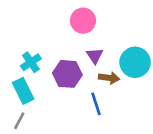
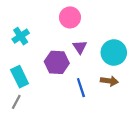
cyan cross: (31, 62) -> (21, 36), moved
brown arrow: (109, 78) -> (109, 81), moved

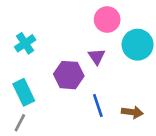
pink circle: (70, 17) -> (107, 20), moved
cyan circle: (114, 53) -> (138, 45), moved
brown arrow: (109, 81) -> (132, 112), moved

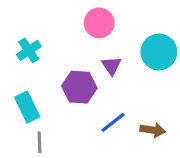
pink circle: (107, 20) -> (99, 23), moved
blue line: (98, 106) -> (113, 122), turned 70
gray line: (20, 123) -> (39, 142), moved, turned -30

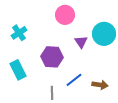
purple triangle: (111, 66) -> (81, 42), moved
gray line: (39, 142) -> (52, 93), moved

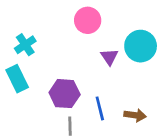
purple hexagon: (52, 57) -> (65, 94), moved
cyan rectangle: (18, 70) -> (17, 79), moved
blue line: (74, 80) -> (100, 108), turned -66

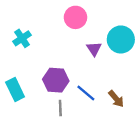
cyan rectangle: (17, 79) -> (15, 89), moved
blue line: (100, 108) -> (86, 93), turned -36
brown arrow: (135, 115) -> (116, 99), turned 42

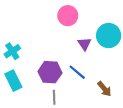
cyan cross: (22, 38) -> (12, 51), moved
blue line: (86, 93) -> (77, 72), moved

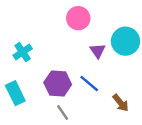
cyan cross: (12, 51) -> (23, 52), moved
gray line: (54, 97) -> (63, 113), turned -32

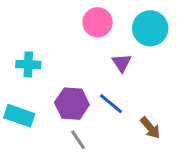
cyan circle: (125, 41) -> (150, 28), moved
cyan cross: (23, 52) -> (28, 64), turned 36
cyan rectangle: (15, 93) -> (19, 116), turned -45

